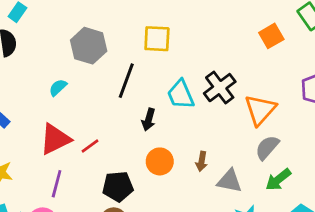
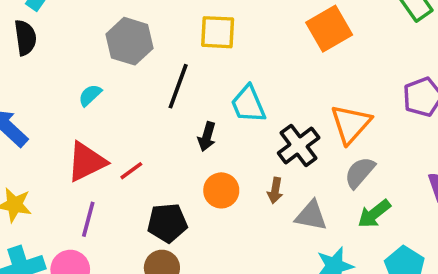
orange square: (271, 36) -> (329, 29), moved, size x1.4
black cross: (220, 88) -> (299, 145), moved

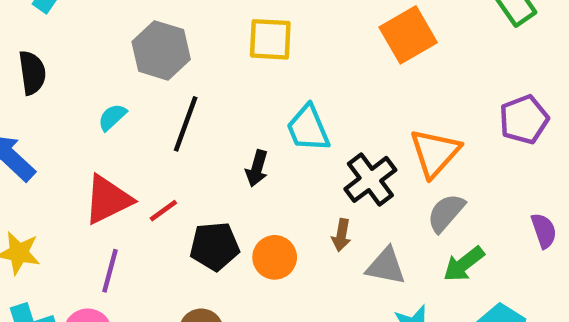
black semicircle: (25, 38) -> (32, 73), moved
black line: (178, 86) -> (186, 124), moved
orange circle: (221, 190) -> (275, 257), moved
black pentagon: (167, 223) -> (215, 246), moved

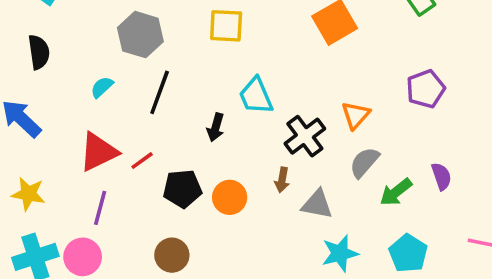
orange triangle: (435, 153) -> (356, 115), size x0.7
green arrow: (464, 264) -> (396, 192), moved

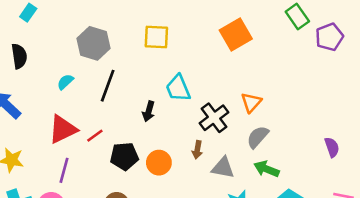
purple pentagon: (426, 89) -> (329, 37), moved
purple semicircle: (441, 176) -> (332, 147), moved
green arrow: (396, 192) -> (267, 169), moved, turned 60

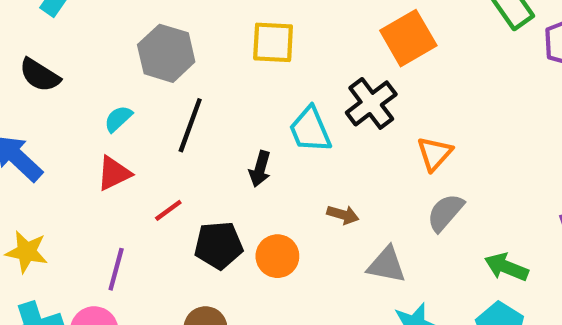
black semicircle: (19, 56) -> (40, 75), turned 130
black cross: (214, 118) -> (371, 103), moved
red triangle: (63, 129) -> (114, 173), moved, size x0.7
brown arrow: (197, 150) -> (343, 215), moved, turned -84
green arrow: (267, 169) -> (506, 267), moved

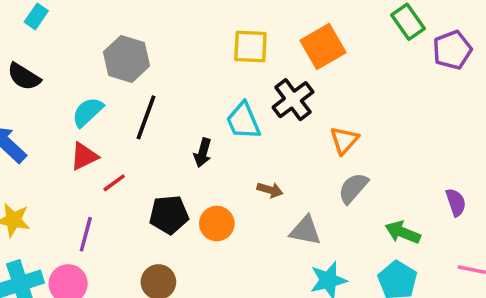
yellow square: (273, 42) -> (250, 47), moved
cyan semicircle: (118, 119) -> (88, 112), size x1.4
red line: (168, 210) -> (114, 183), moved

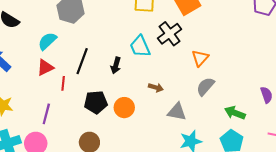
black line: (146, 117) -> (82, 61), moved
red line: (114, 183) -> (63, 83), turned -48

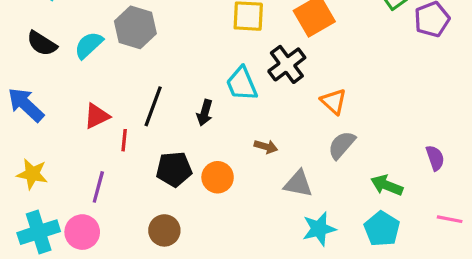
cyan semicircle: (47, 41) -> (89, 45), moved
orange triangle: (200, 58) -> (334, 102), turned -30

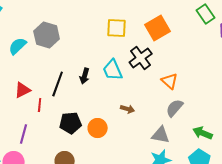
black arrow: (205, 113) -> (85, 76), moved
gray triangle: (298, 184) -> (161, 135), moved

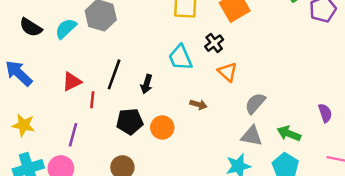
black cross: (141, 58) -> (214, 43), size x0.7
black arrow: (85, 76) -> (147, 84), moved
orange triangle: (170, 81) -> (227, 72), moved
gray triangle: (161, 135) -> (252, 136), moved

